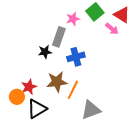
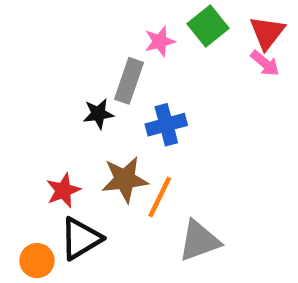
red triangle: (122, 15) -> (267, 33), turned 36
pink arrow: (112, 29) -> (265, 63), moved
orange circle: (17, 97) -> (37, 261), moved

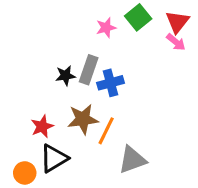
gray rectangle: (129, 81) -> (89, 70), moved

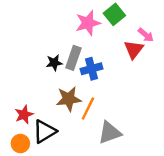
red triangle: (177, 22) -> (134, 49), moved
pink star: (106, 28) -> (88, 23), size x1.5
red star: (42, 126) -> (24, 115), moved

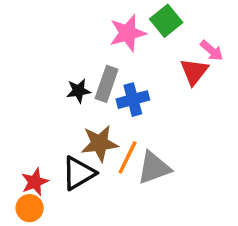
red star: (24, 115) -> (35, 182), moved
black triangle: (44, 131) -> (79, 173), moved
gray triangle: (110, 133) -> (154, 168), moved

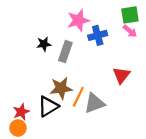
green square: (166, 21) -> (130, 15), moved, turned 30
red triangle: (194, 72) -> (121, 75), moved
black star: (79, 91) -> (44, 44), moved
blue cross: (133, 100) -> (98, 35), moved

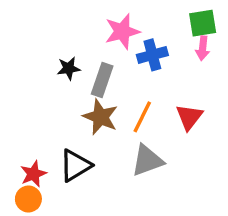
pink arrow: (130, 31) -> (203, 48), turned 56
brown star: (61, 88) -> (100, 117), moved, turned 30
orange line: (78, 97) -> (142, 117), moved

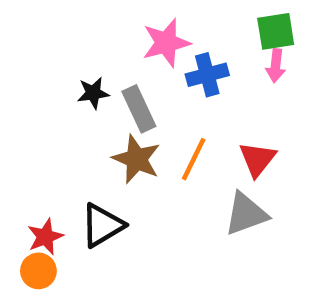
gray rectangle: (102, 80) -> (139, 109), turned -44
gray triangle: (147, 160) -> (246, 214), moved

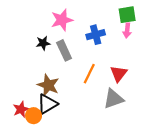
pink star: (166, 43) -> (62, 20), moved
brown star: (137, 159) -> (48, 85), moved
orange circle: (38, 271) -> (34, 116), moved

